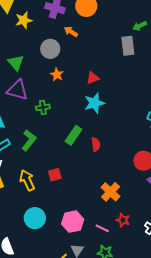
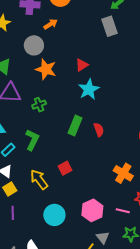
orange arrow: (71, 32) -> (51, 24), turned 128
orange star: (57, 75) -> (46, 69), size x1.5

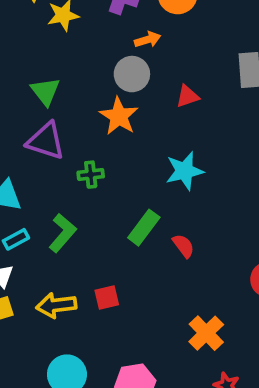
gray circle: (34, 45) -> (132, 74), moved
red triangle: (82, 65) -> (187, 96), moved
red semicircle: (99, 130) -> (183, 246), turned -32
yellow arrow: (39, 179) -> (56, 305), turned -75

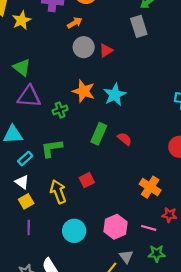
gray circle: (132, 74) -> (84, 47), moved
orange star: (119, 116) -> (84, 91), moved
green L-shape: (63, 233) -> (52, 148), turned -125
yellow arrow: (56, 305) -> (58, 192), turned 90

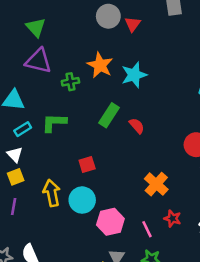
red triangle: (106, 50) -> (133, 24), turned -32
yellow arrow: (58, 192) -> (52, 193), moved
pink line: (149, 228) -> (147, 229), turned 40
cyan circle: (74, 231) -> (82, 200), moved

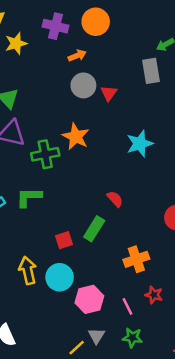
cyan star: (134, 75) -> (140, 144), moved
green cross: (70, 82) -> (45, 154), size x1.5
green rectangle: (109, 115) -> (94, 229), moved
orange cross: (156, 184) -> (136, 259), turned 30

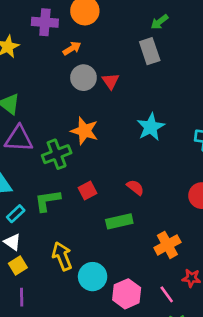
green rectangle: (94, 229) -> (119, 221), turned 55
red square: (64, 240) -> (88, 190), moved
yellow arrow: (28, 270) -> (62, 256), moved

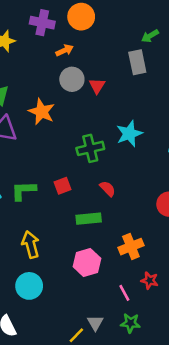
orange star: (84, 131) -> (42, 112), moved
green cross: (57, 154) -> (90, 148), moved
cyan circle: (93, 277) -> (29, 286), moved
pink hexagon: (127, 294) -> (87, 263), moved

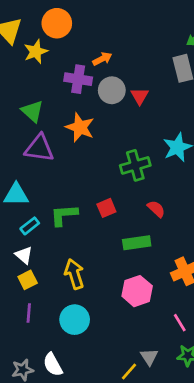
orange circle: (81, 17) -> (57, 23), moved
purple cross: (42, 23) -> (78, 79), moved

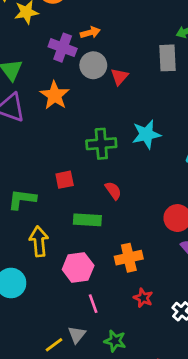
green L-shape: (64, 215) -> (22, 199), moved
yellow arrow: (74, 274) -> (39, 241), moved
pink line: (180, 323) -> (93, 304), moved

